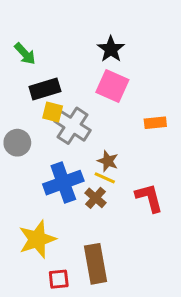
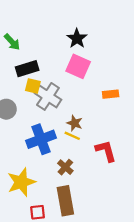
brown cross: (96, 198) -> (65, 167), moved

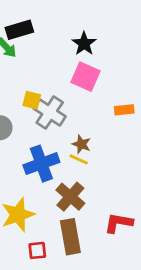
black rectangle: (27, 69) -> (19, 30), moved
red L-shape: (106, 151) -> (119, 223), moved, turned -65
brown cross: (65, 167) -> (70, 197), size x1.5

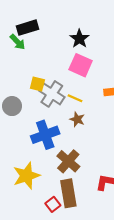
yellow line: (79, 159) -> (75, 98), moved
red square: (37, 250) -> (53, 204), moved, turned -32

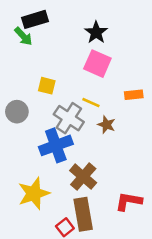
gray cross: (52, 94) -> (69, 118), moved
brown star: (77, 119) -> (107, 125), moved

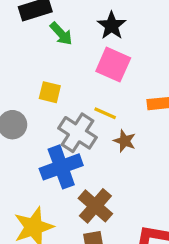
green arrow: (23, 36) -> (61, 34), moved

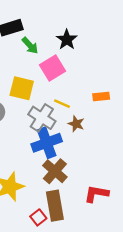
pink square: (113, 65) -> (53, 68), moved, turned 35
yellow square: (50, 92) -> (22, 88), size x1.5
blue cross: (61, 167) -> (47, 143), moved

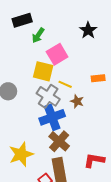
black star: (67, 40) -> (88, 30), moved
green arrow: (30, 46) -> (38, 35), turned 77
yellow square: (22, 88) -> (43, 71), moved

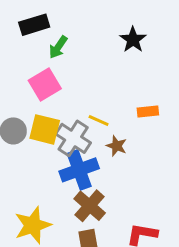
pink square: (57, 54) -> (45, 85), moved
yellow square: (43, 71) -> (45, 129), moved

